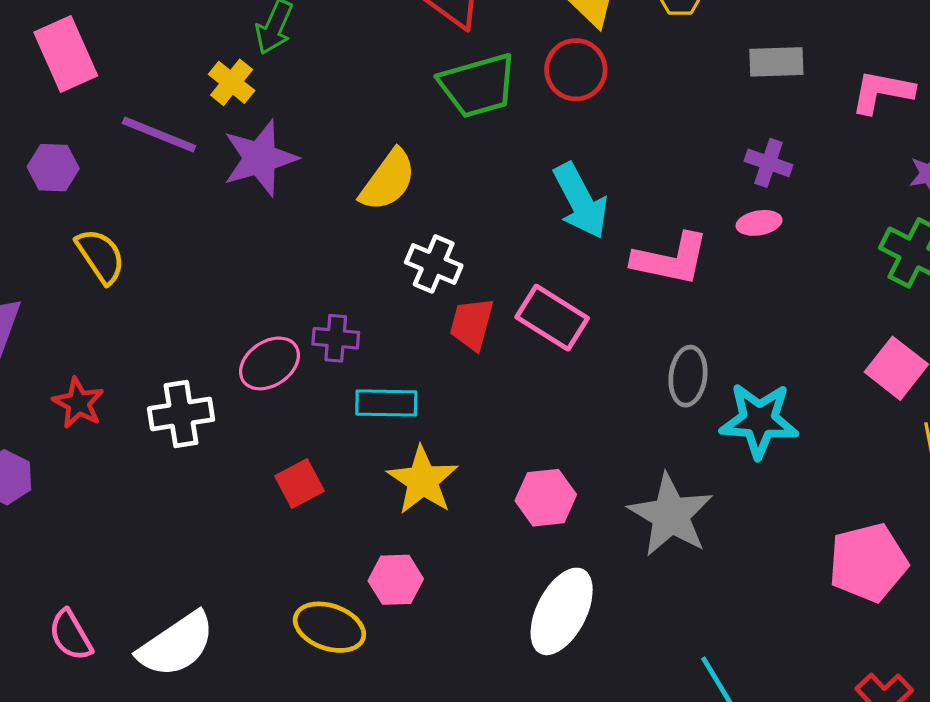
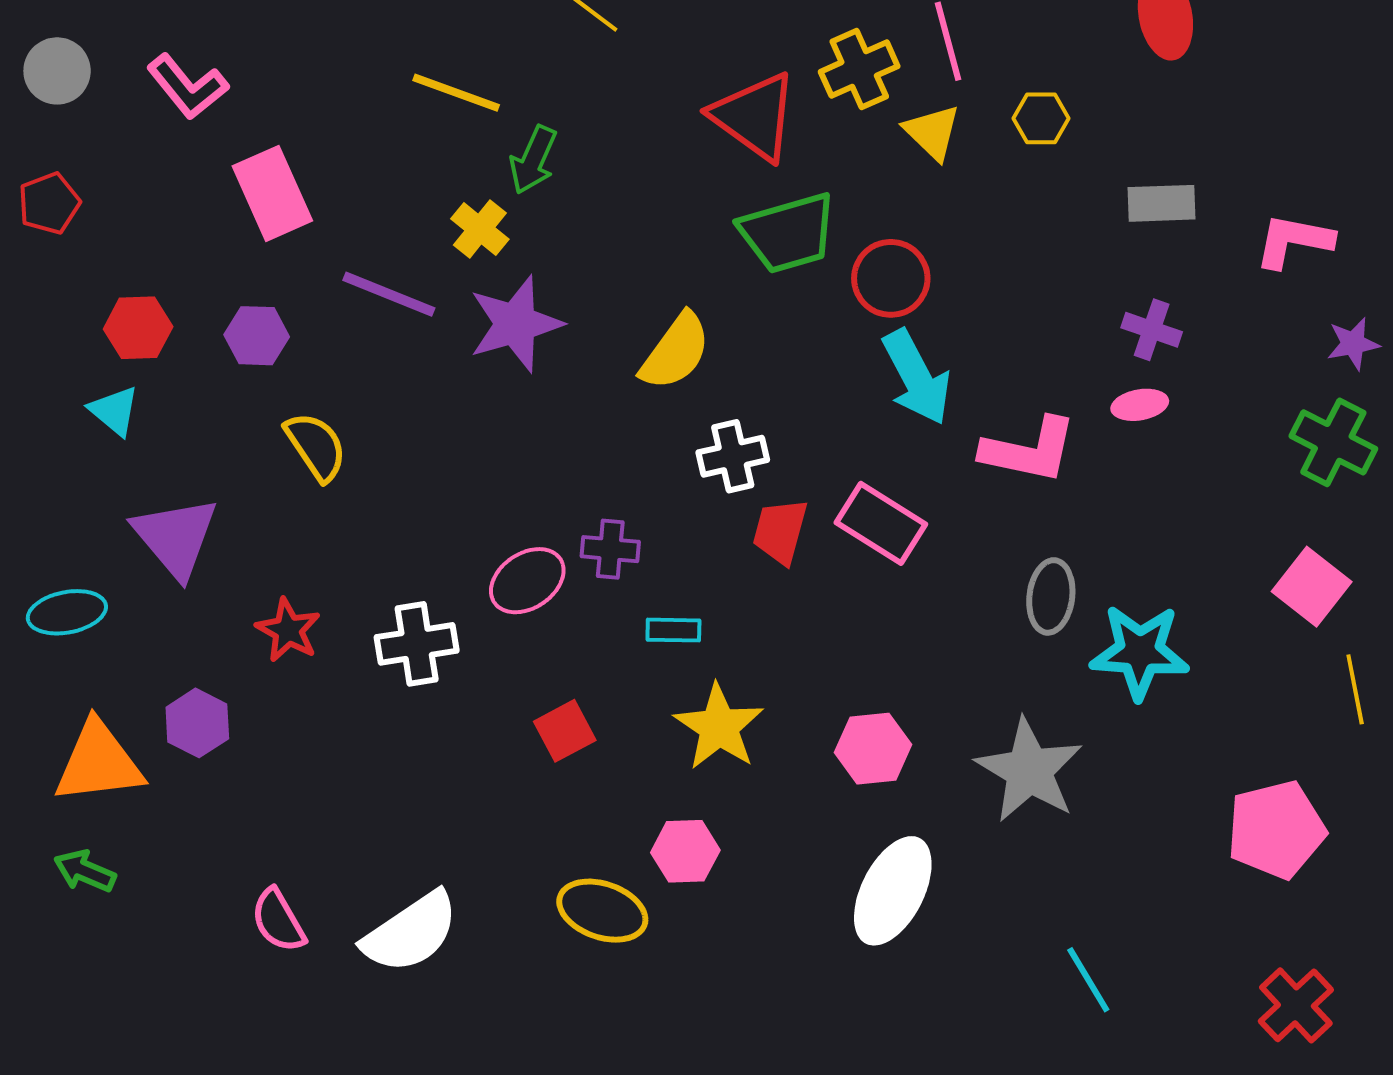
red circle: (576, 70) -> (891, 278), moved
white cross: (434, 264) -> (733, 456), turned -36
cyan rectangle: (386, 403) -> (673, 630), size x0.7

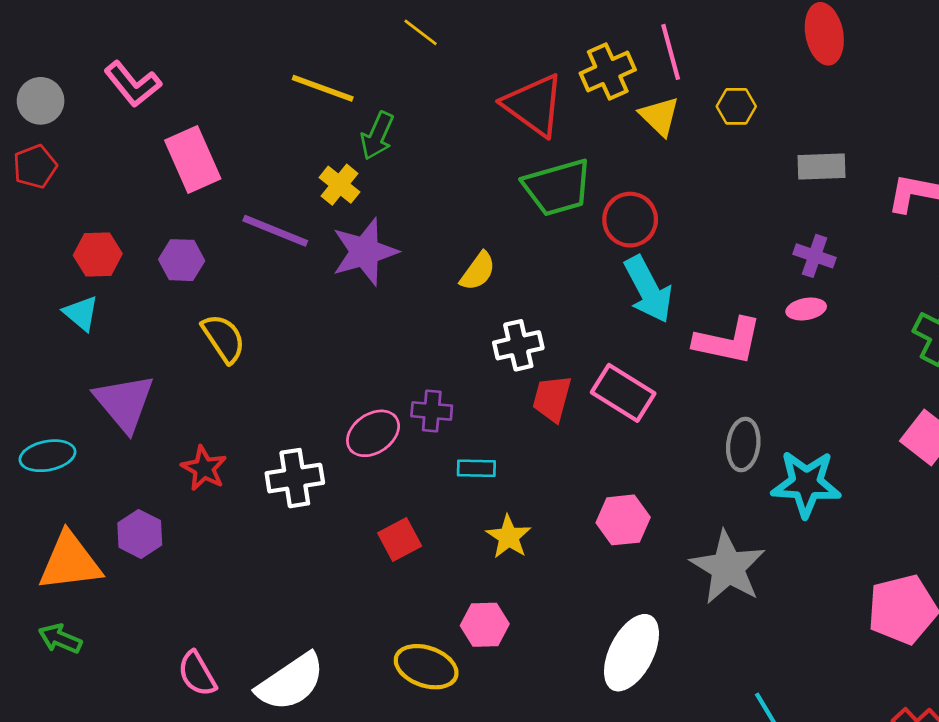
gray circle: (57, 71) -> (41, 101), moved
yellow semicircle: (675, 351) -> (478, 271), size x0.7
yellow star: (719, 727) -> (509, 537), size x0.7
pink hexagon: (873, 749) -> (623, 520), moved

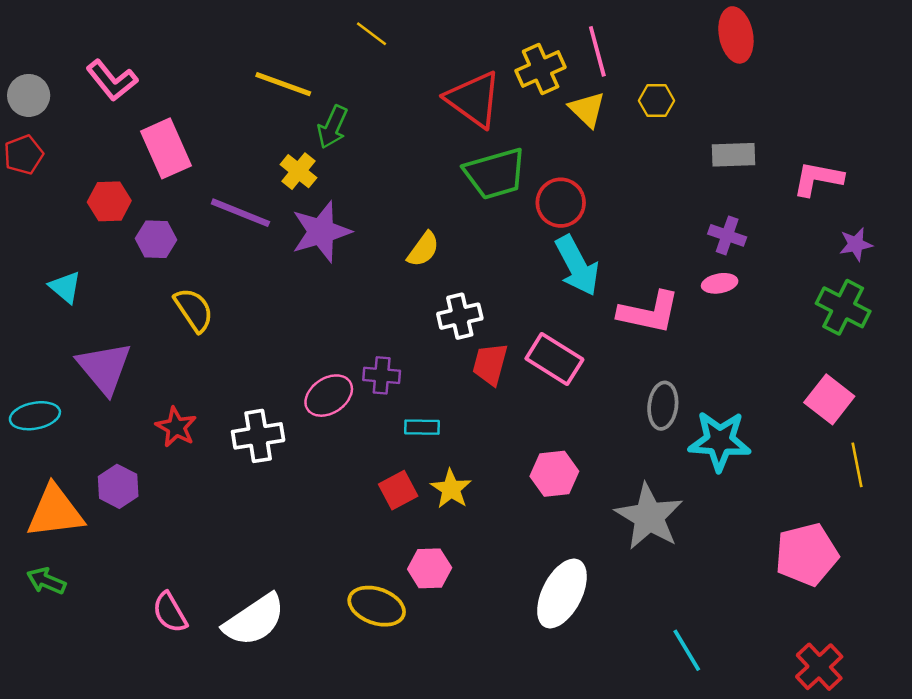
red hexagon: (98, 255) -> (109, 201), moved
red square: (400, 540) -> (398, 490), moved

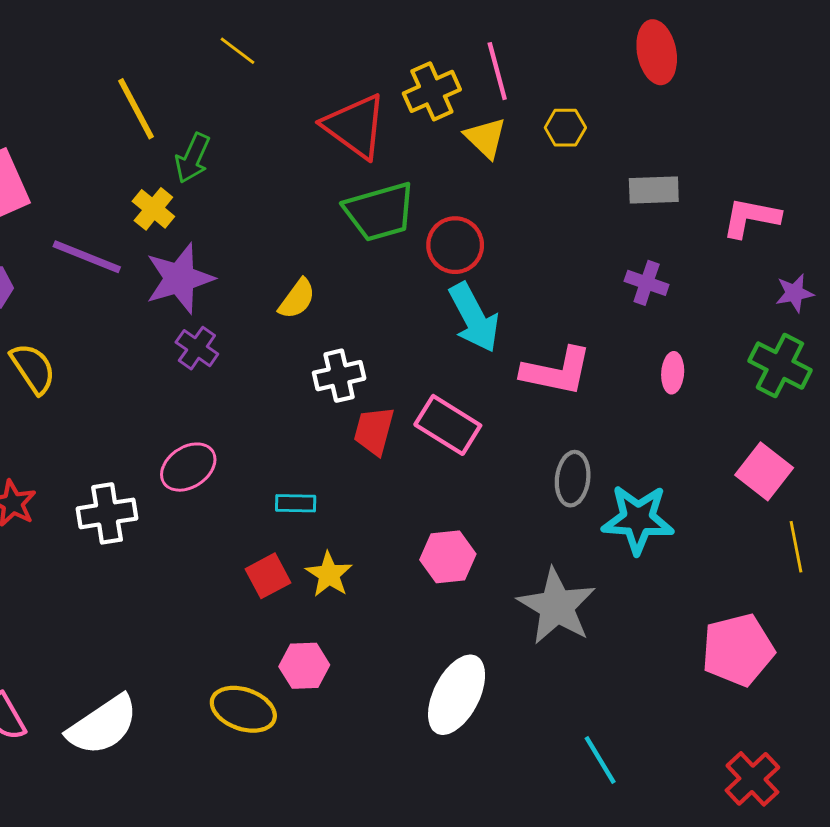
yellow line: (283, 84) -> (136, 109), turned 42
pink ellipse: (720, 283) -> (673, 373), moved, turned -76
purple cross: (382, 375) -> (197, 348), moved, turned 30

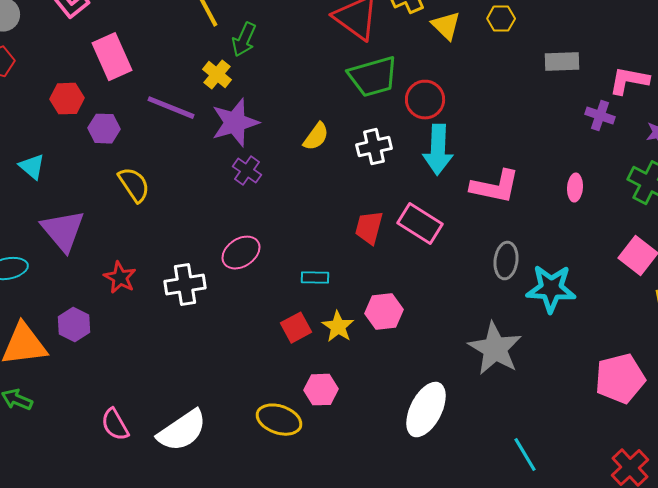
purple cross: (647, 283) -> (600, 116), moved
cyan arrow: (474, 318) -> (438, 150), turned 30
white cross: (339, 376) -> (374, 147), moved
pink hexagon: (448, 557) -> (384, 312), moved

